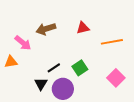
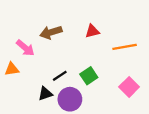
black triangle: (41, 84) -> (45, 94), turned 40

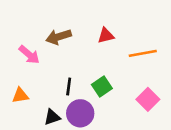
orange triangle: (12, 69) -> (20, 95), moved
black line: (60, 76) -> (69, 87), turned -48
black triangle: (45, 94) -> (52, 117), moved

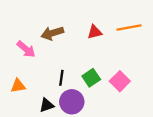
orange line: (143, 53) -> (129, 27), moved
pink square: (148, 99) -> (120, 81), moved

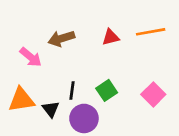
pink square: (120, 81) -> (153, 94), moved
orange triangle: (18, 86) -> (21, 100), size x1.5
black triangle: (47, 105) -> (51, 109), moved, turned -49

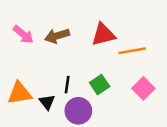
orange line: (151, 32) -> (132, 51), moved
red triangle: (111, 37) -> (103, 35), size x1.5
pink arrow: (31, 57) -> (23, 35), moved

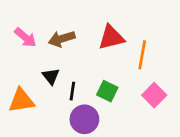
orange line: (132, 51) -> (142, 55), turned -70
green square: (100, 85) -> (107, 91), turned -30
black triangle: (47, 102) -> (51, 76), moved

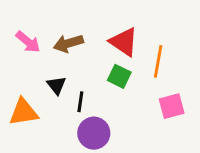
red triangle: (111, 37) -> (124, 42), turned 48
green square: (107, 91) -> (119, 76), moved
pink square: (154, 95) -> (172, 106), turned 30

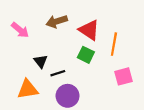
brown arrow: (68, 43) -> (57, 21), moved
black line: (80, 102) -> (58, 73), turned 64
orange triangle: (24, 112) -> (28, 89), moved

